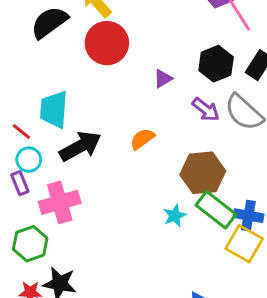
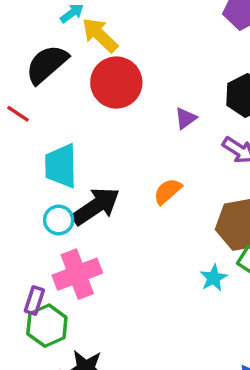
red line: (21, 132) -> (18, 114), moved
cyan circle: (29, 160) -> (59, 220), moved
purple rectangle: (20, 183) -> (34, 301), moved, turned 45

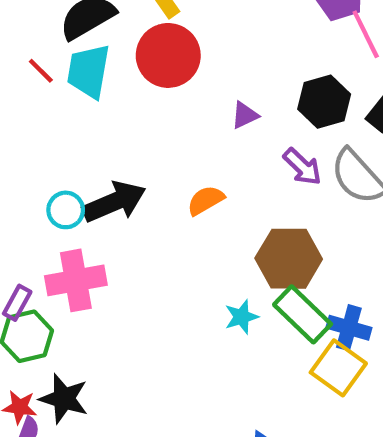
cyan trapezoid: (61, 166) -> (88, 71), moved

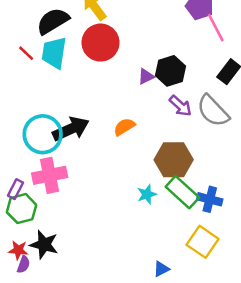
black hexagon: (324, 102) -> (170, 71), moved
cyan circle: (66, 210) -> (43, 134), size x1.8
yellow square: (338, 368) -> (203, 242), moved

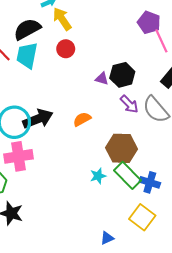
red circle: (100, 43) -> (66, 49), size x0.6
purple triangle: (146, 77) -> (102, 79), turned 40

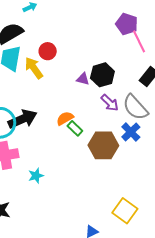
yellow arrow: (62, 19) -> (34, 68), moved
green rectangle: (128, 175) -> (75, 128), moved, size x0.6
cyan star: (98, 176) -> (36, 176), moved
blue cross: (150, 182) -> (131, 132), moved, turned 30

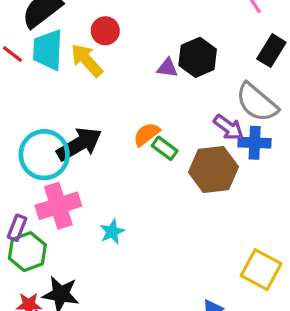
purple arrow: (110, 103) -> (228, 127), moved
blue cross: (131, 132) -> (255, 143), turned -36

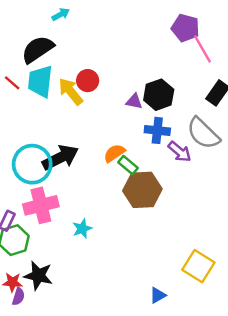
red circle: (105, 31) -> (88, 81), moved
blue cross: (255, 143) -> (157, 130), moved
brown hexagon: (213, 170) -> (142, 190), moved

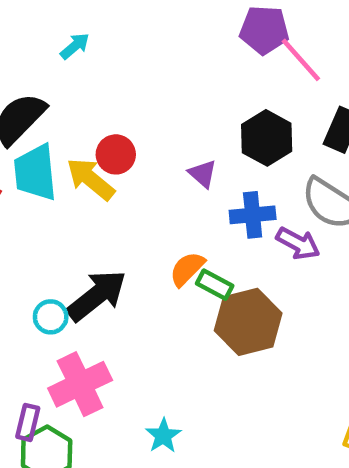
cyan arrow: (61, 14) -> (75, 46), moved
black hexagon: (159, 95) -> (267, 138), moved
purple triangle: (134, 101) -> (203, 174), turned 42
cyan circle: (32, 164) -> (51, 317), size x0.5
cyan star: (82, 229) -> (163, 436), moved

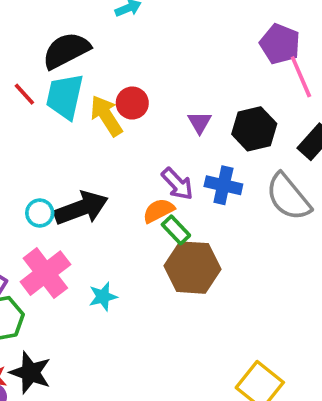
purple triangle: (203, 174) -> (200, 122), moved
purple arrow: (298, 243) -> (177, 184), moved
pink cross: (80, 384) -> (45, 273), turned -30
cyan star: (163, 436) -> (103, 297), moved

